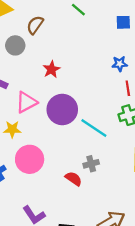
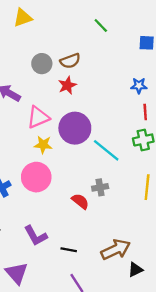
brown semicircle: (35, 25) -> (70, 61), moved, turned -150
gray circle: (15, 45) -> (42, 64), moved
yellow star: (12, 129) -> (43, 145), moved

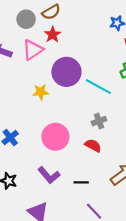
pink triangle: (38, 117) -> (33, 50), moved
pink circle: (36, 177) -> (55, 137), moved
red semicircle: (80, 201) -> (93, 145), moved

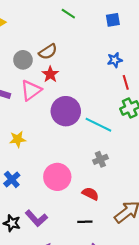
yellow star: (41, 92) -> (18, 139), moved
red semicircle: (93, 145) -> (90, 194), moved
purple L-shape: (49, 175) -> (36, 218), moved

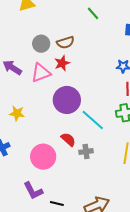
red semicircle: (90, 194) -> (68, 139), moved
purple L-shape: (36, 218) -> (33, 191), moved

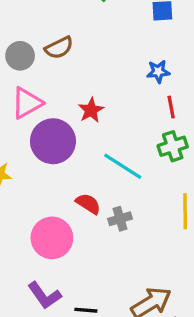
red star: (62, 63) -> (91, 110), moved
purple circle: (67, 100) -> (53, 141), moved

